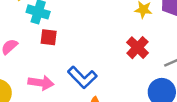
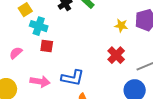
blue L-shape: (82, 77) -> (73, 78), turned -35

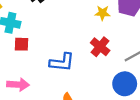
blue L-shape: (73, 78) -> (62, 62), moved

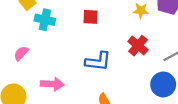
red square: (22, 44) -> (91, 17), moved

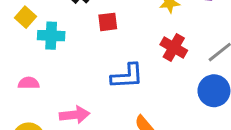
pink semicircle: (21, 53) -> (29, 83), turned 56

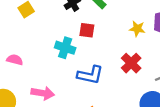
cyan cross: (51, 36) -> (65, 48), moved

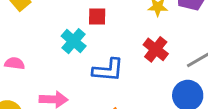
cyan cross: (65, 48) -> (74, 41), turned 30

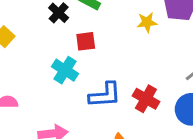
red cross: (156, 49) -> (146, 99), moved

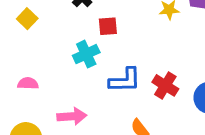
cyan cross: (65, 70) -> (86, 54), turned 30

